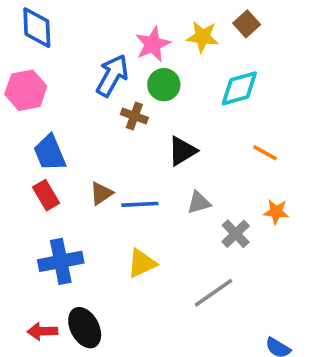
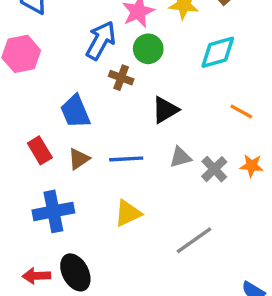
blue trapezoid: (50, 153) -> (75, 111), moved
brown triangle: (101, 193) -> (79, 159), moved
gray cross: (236, 234) -> (214, 169), moved

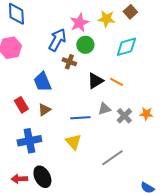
orange line: (241, 111) -> (116, 82), moved
blue line: (126, 159) -> (80, 118), moved
yellow triangle: (128, 213) -> (73, 142), turned -48

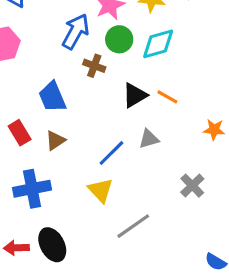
cyan diamond: (126, 47) -> (158, 44), moved
orange star: (146, 114) -> (214, 130), moved
gray cross: (124, 116) -> (192, 186), moved
blue line: (80, 118) -> (111, 153), turned -42
gray line: (112, 158) -> (133, 226), moved

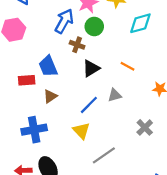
cyan diamond: (158, 44) -> (140, 23), moved
black triangle: (135, 95) -> (91, 68), moved
red rectangle: (20, 133) -> (27, 80), moved, turned -63

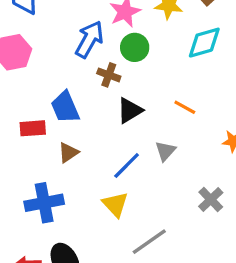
gray triangle: (115, 95) -> (165, 151), turned -32

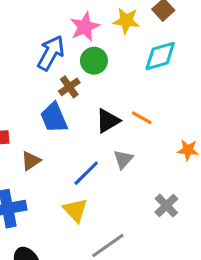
brown cross: (109, 75) -> (69, 87), turned 35
blue trapezoid: (65, 107) -> (54, 118), moved
black triangle: (130, 111) -> (108, 121), moved

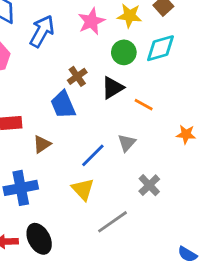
blue arrow: (51, 53) -> (42, 31), moved
green circle: (94, 61) -> (124, 52), moved
black triangle: (108, 121) -> (113, 88), moved
gray cross: (166, 206) -> (149, 185), moved

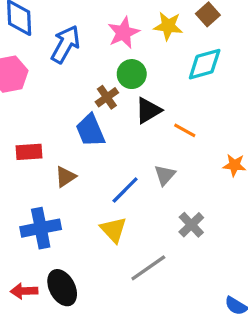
green circle: (124, 52) -> (132, 74), moved

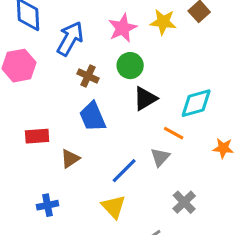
cyan diamond: (205, 64) -> (196, 103), moved
brown cross: (107, 97) -> (88, 76), moved, turned -30
orange line: (185, 130) -> (174, 133), moved
blue cross: (41, 228) -> (48, 205), size x0.6

